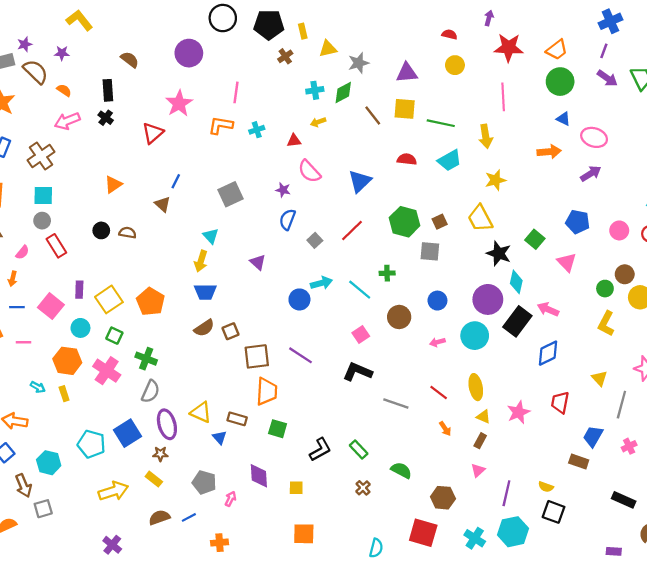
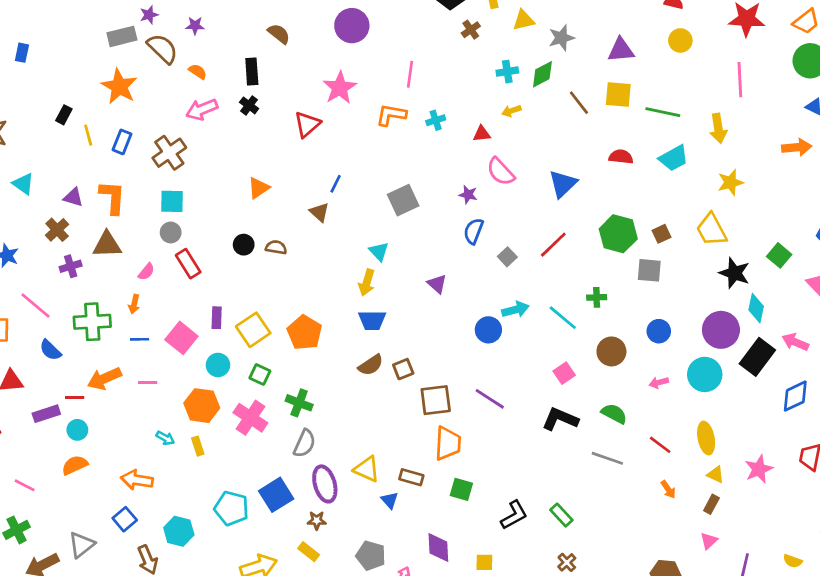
green semicircle: (401, 470) -> (614, 414), moved

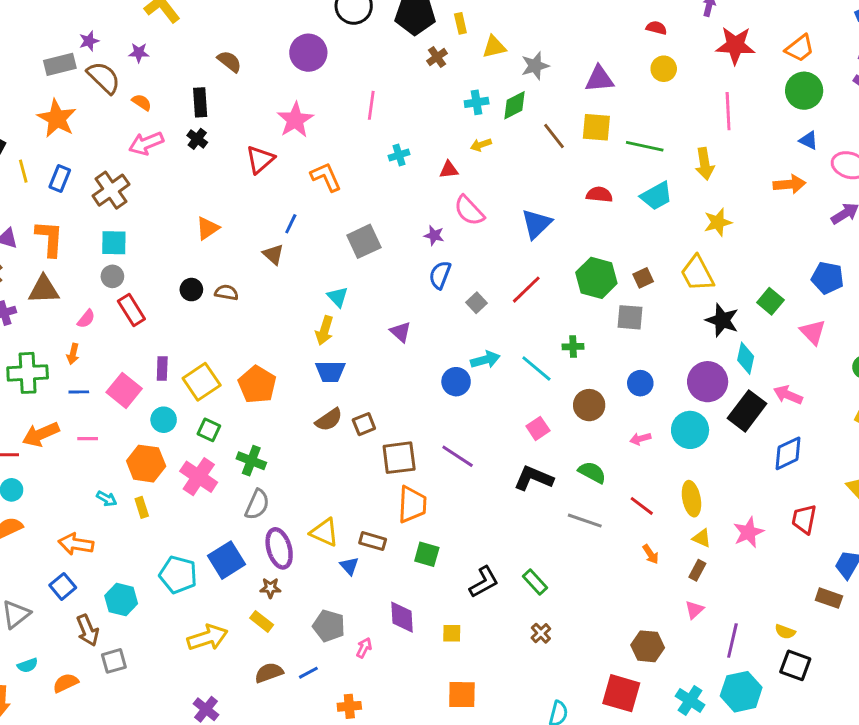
orange L-shape: (391, 115) -> (326, 177), moved, turned 56

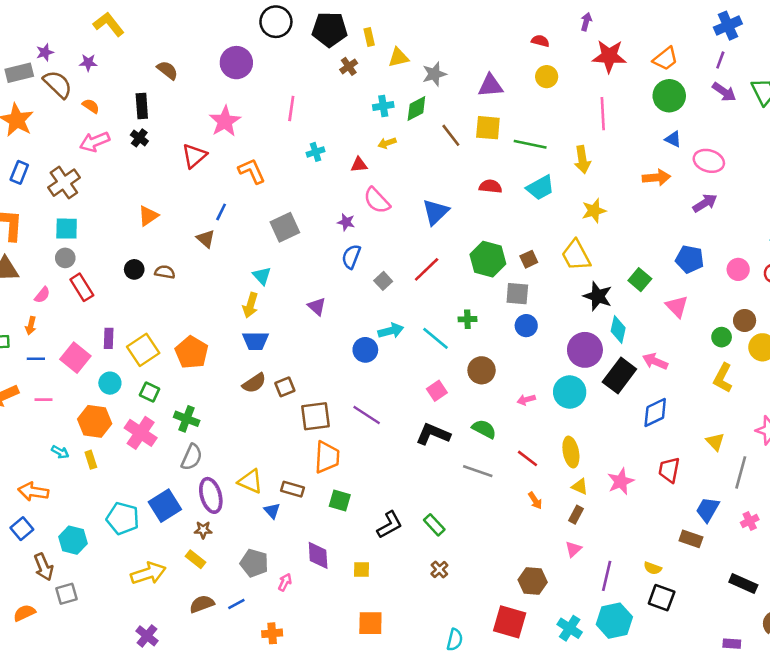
blue circle: (640, 383) -> (526, 326), moved

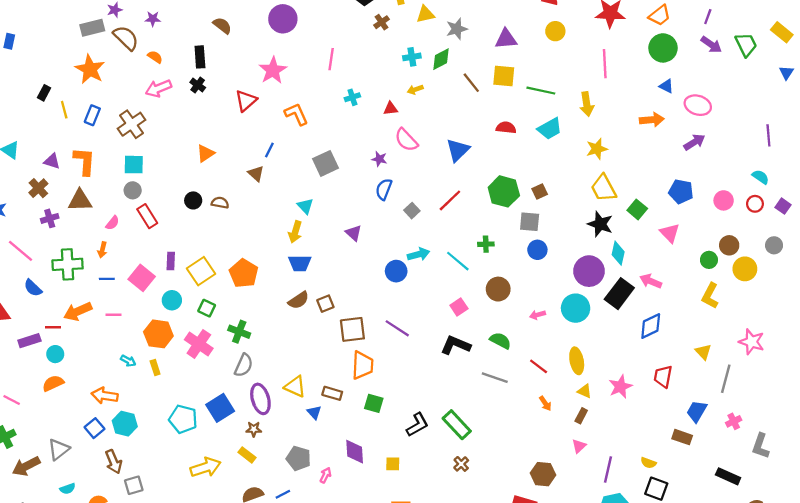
yellow trapezoid: (576, 255) -> (604, 188), moved
green rectangle: (434, 525) -> (457, 425), size x1.5
cyan hexagon: (73, 540) -> (125, 424), moved

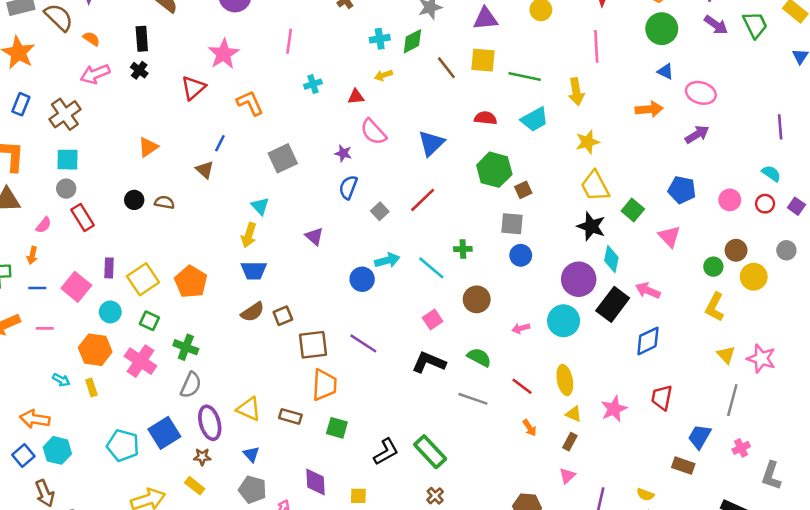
green hexagon: (504, 191) -> (494, 170), moved
yellow triangle: (703, 352) -> (726, 355), moved
blue triangle: (314, 412) -> (251, 454), moved

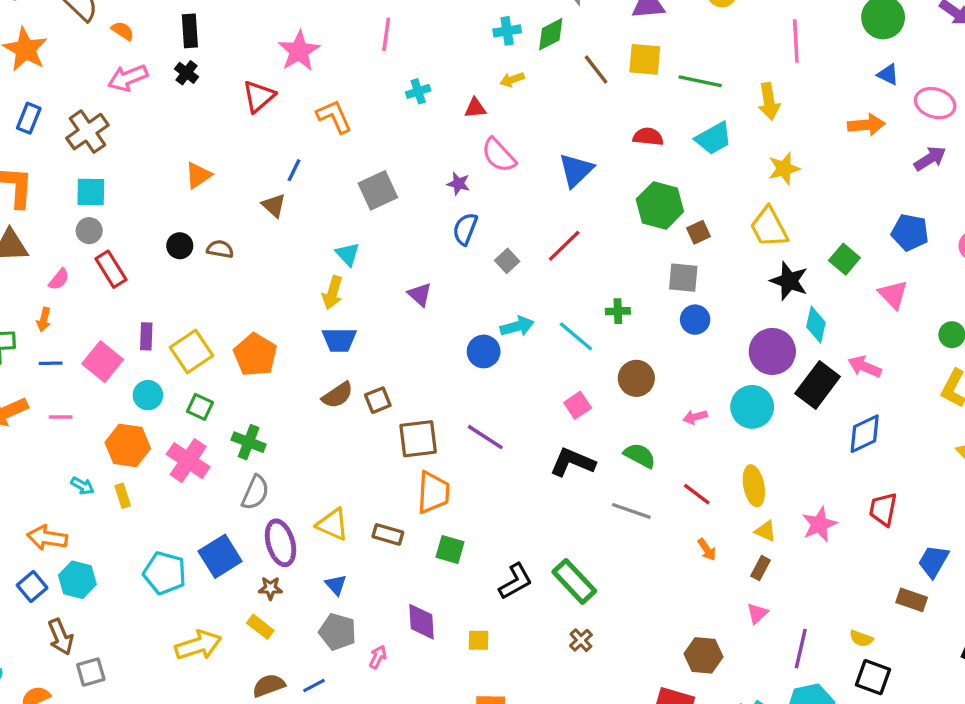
yellow trapezoid: (595, 186) -> (769, 227), moved

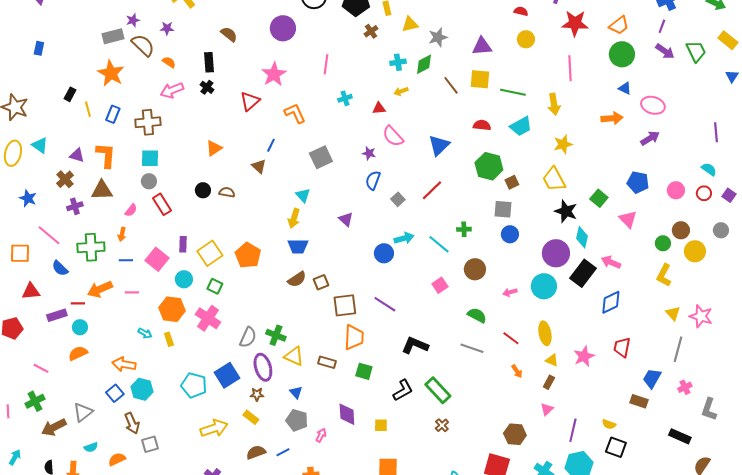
brown cross: (87, 132) -> (148, 122), turned 30
green cross: (249, 442) -> (276, 335), moved
black L-shape: (573, 462) -> (415, 345), moved

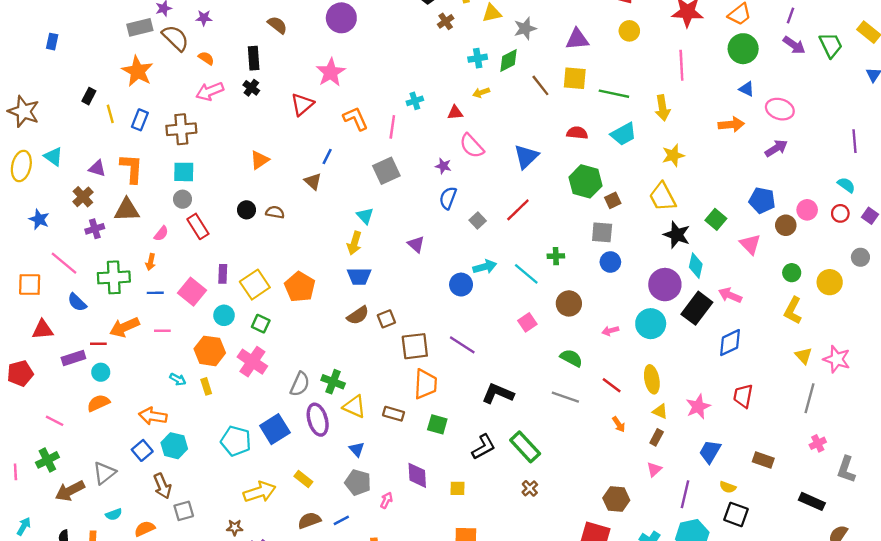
pink line: (326, 64) -> (392, 127), moved
brown circle: (681, 230) -> (786, 225), moved
blue trapezoid: (652, 378) -> (710, 452), moved
brown star: (257, 394) -> (235, 527), moved

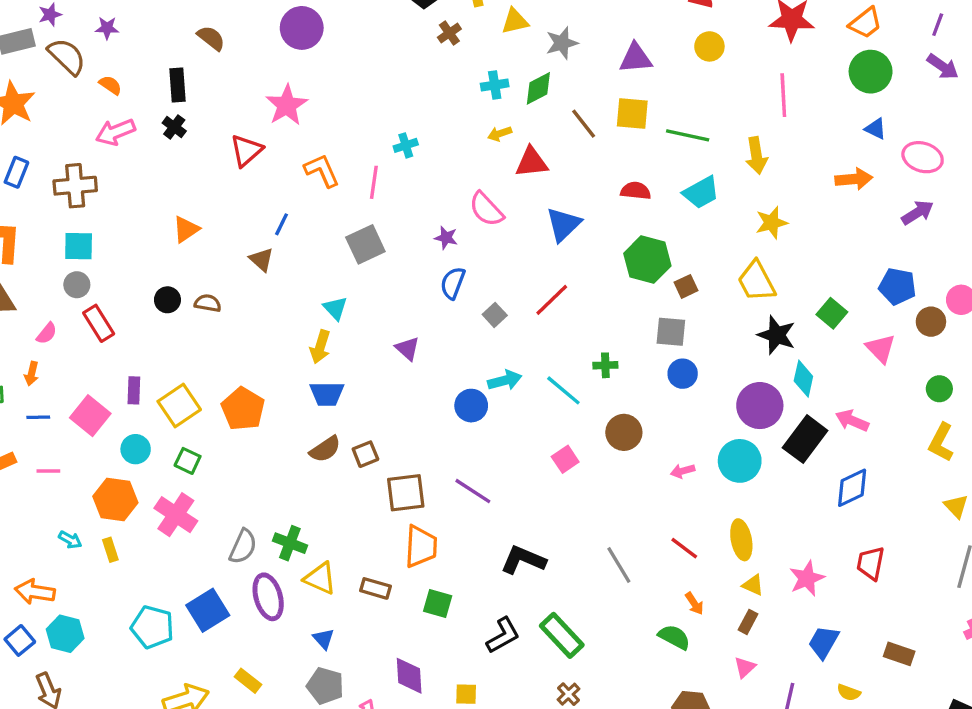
red triangle: (455, 113) -> (532, 162), moved, size x1.5
green semicircle: (571, 358) -> (674, 637), moved
gray line: (565, 397) -> (619, 565), turned 40

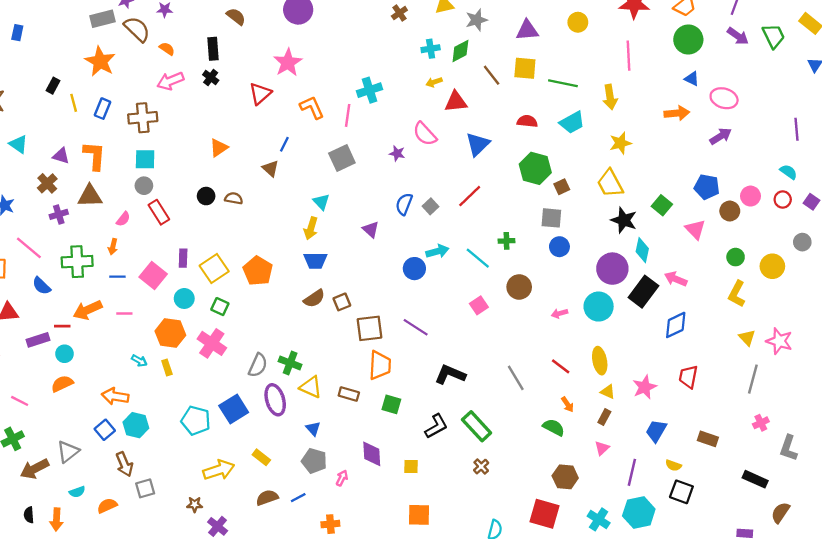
cyan cross: (406, 145) -> (370, 90), size x1.5
blue semicircle: (453, 283) -> (404, 204), moved

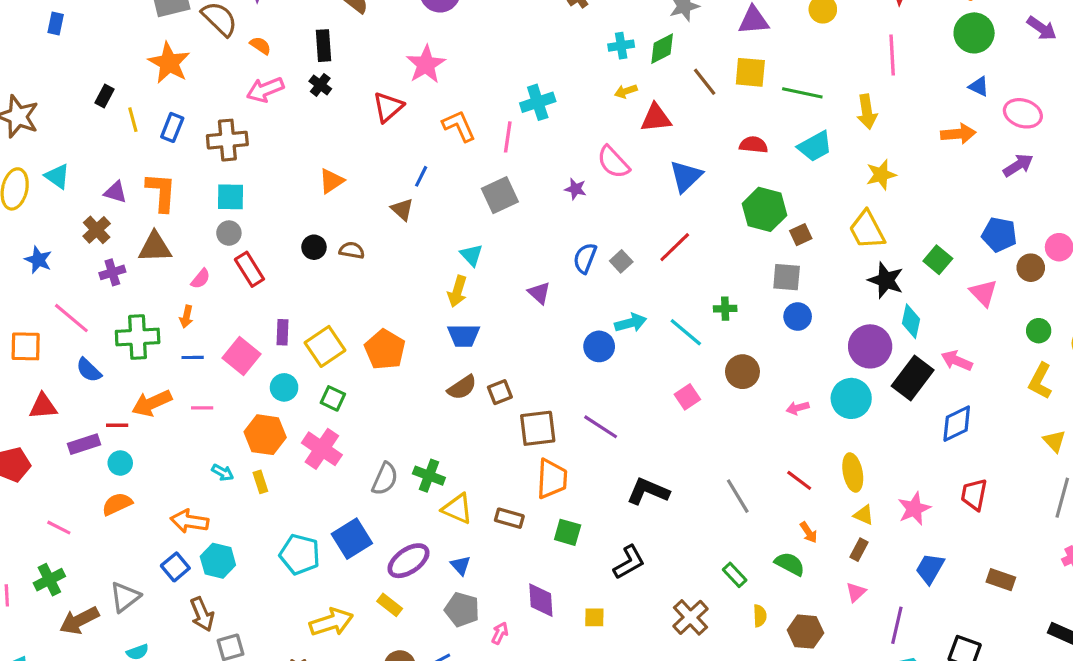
purple ellipse: (275, 400) -> (409, 561), moved, turned 72
green rectangle: (477, 426) -> (735, 575), moved, size x0.6
yellow semicircle: (673, 465) -> (760, 616), moved, turned -112
brown cross: (481, 467) -> (690, 617), size x1.6

